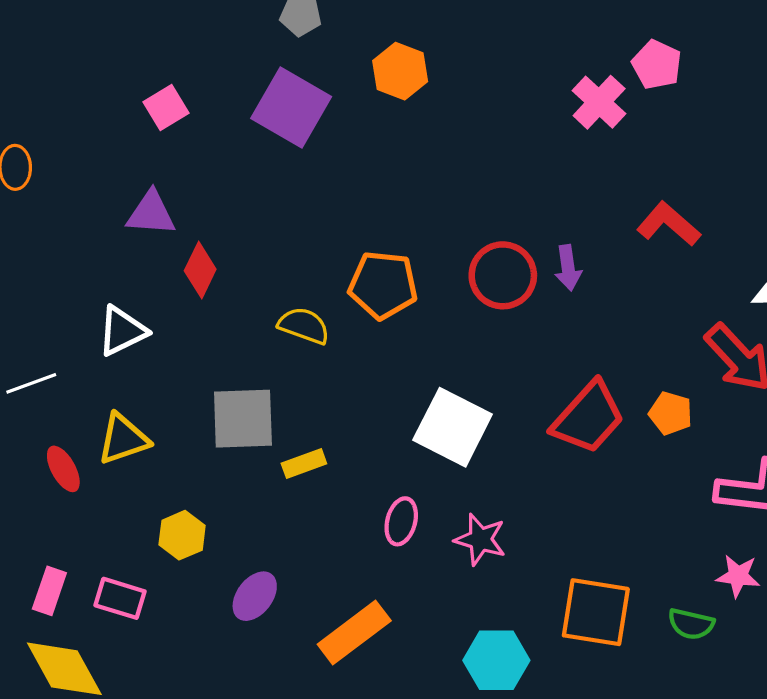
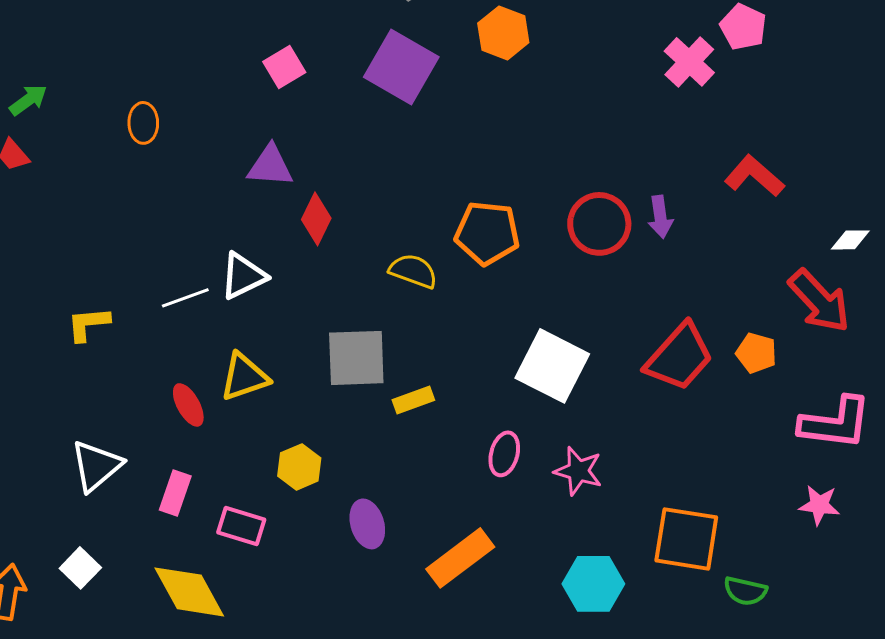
white line: (31, 383) -> (185, 298), moved
pink rectangle: (49, 591) -> (175, 493), moved
purple ellipse: (255, 596) -> (367, 524), turned -54
green semicircle: (691, 624) -> (745, 591), moved

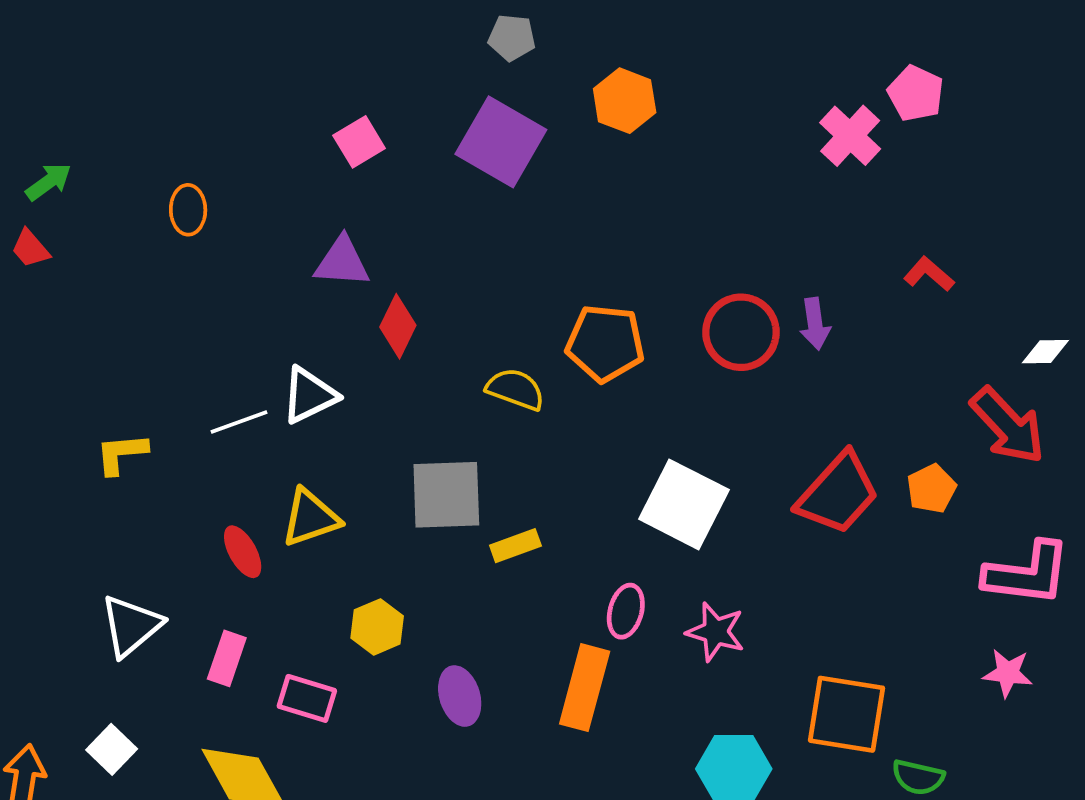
red L-shape: (754, 176) -> (929, 274), size x0.7
orange pentagon: (756, 353) -> (931, 489), turned 30
orange rectangle: (460, 558) -> (585, 688), moved, turned -38

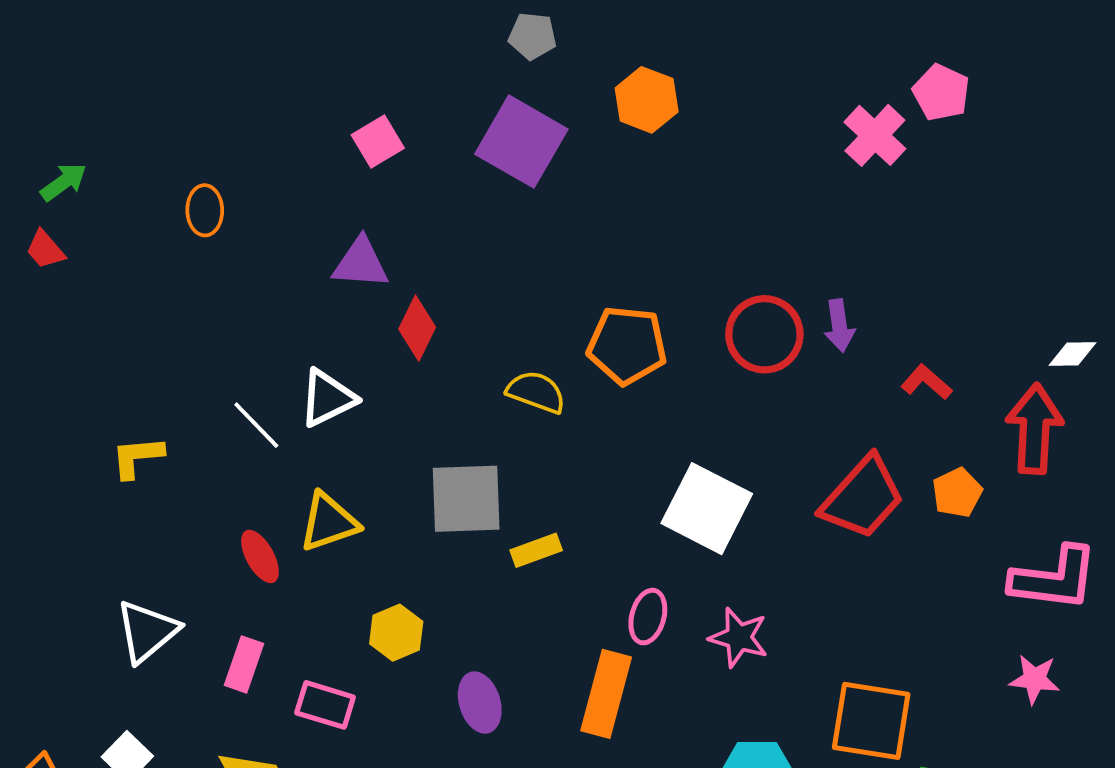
red L-shape: (929, 274) -> (926, 382), moved
white line: (239, 422) -> (256, 425), turned 66
red arrow: (1008, 426) -> (1034, 429), turned -134

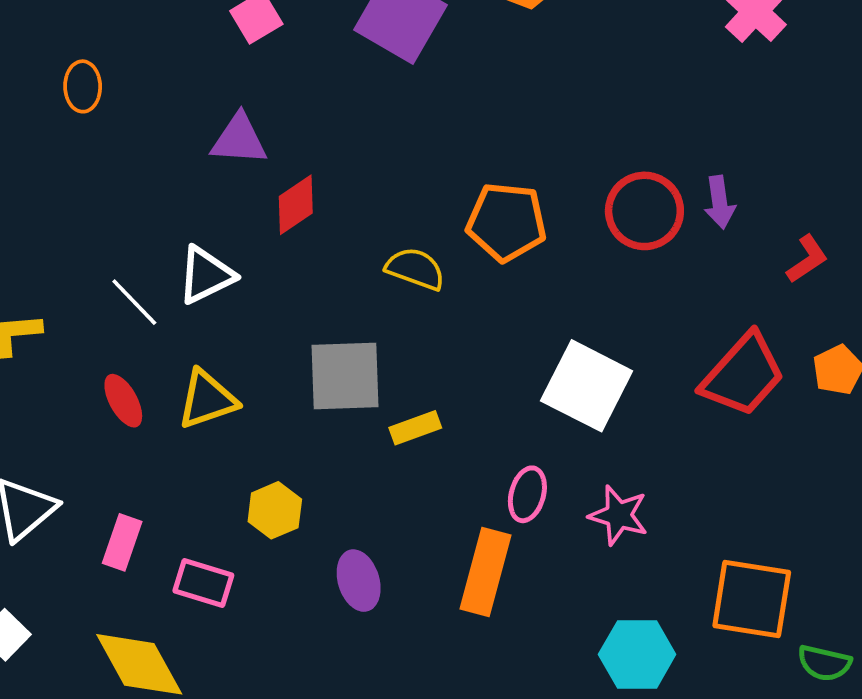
red diamond: (417, 328) -> (296, 205), turned 30
red L-shape: (926, 382) -> (807, 259), turned 105
red ellipse: (260, 556) -> (123, 401), moved

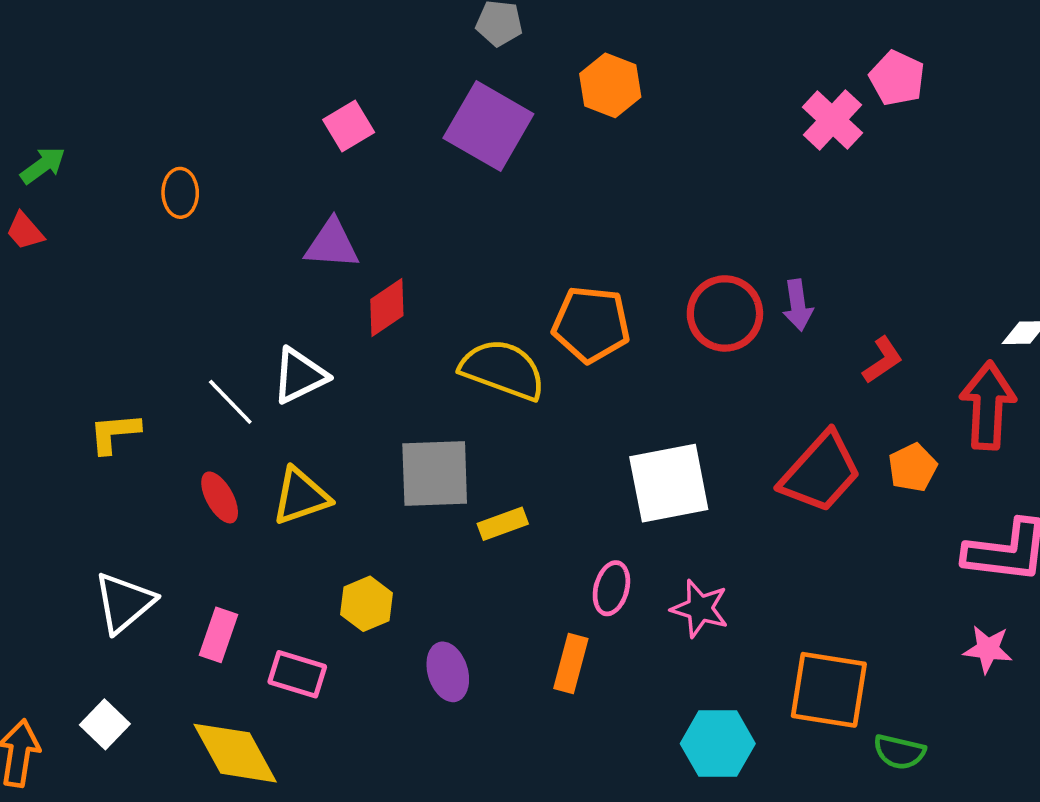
yellow semicircle: (415, 269) -> (503, 370), size x1.5
white square: (587, 386) -> (669, 483), turned -38
orange rectangle: (486, 572) -> (571, 664), size x0.7

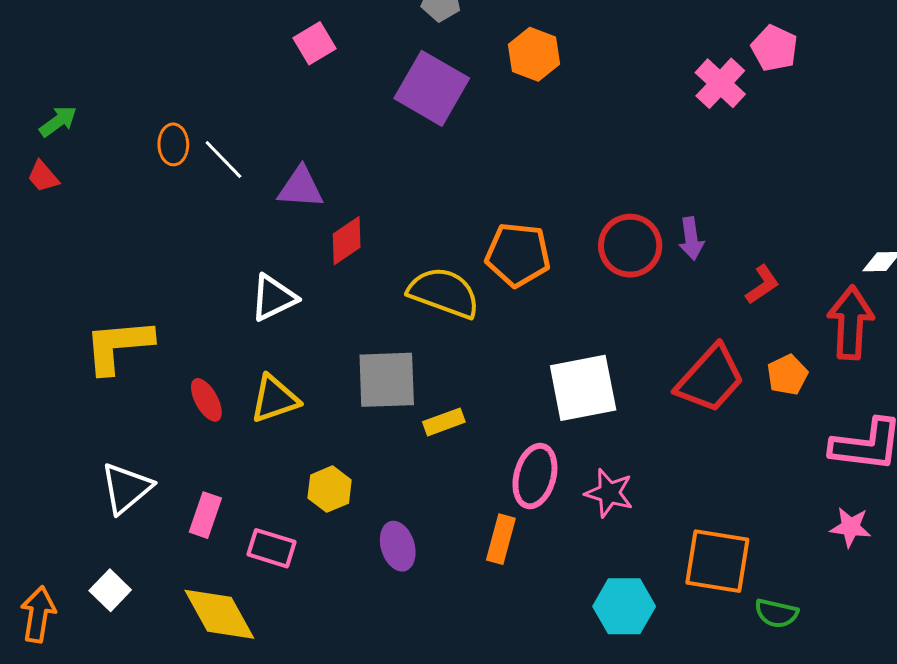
pink square: (349, 126) -> (315, 43), moved
white line: (230, 402) -> (223, 159), moved
yellow L-shape: (114, 433) -> (118, 346), size x1.6
pink ellipse: (611, 588) -> (535, 476), size x1.4

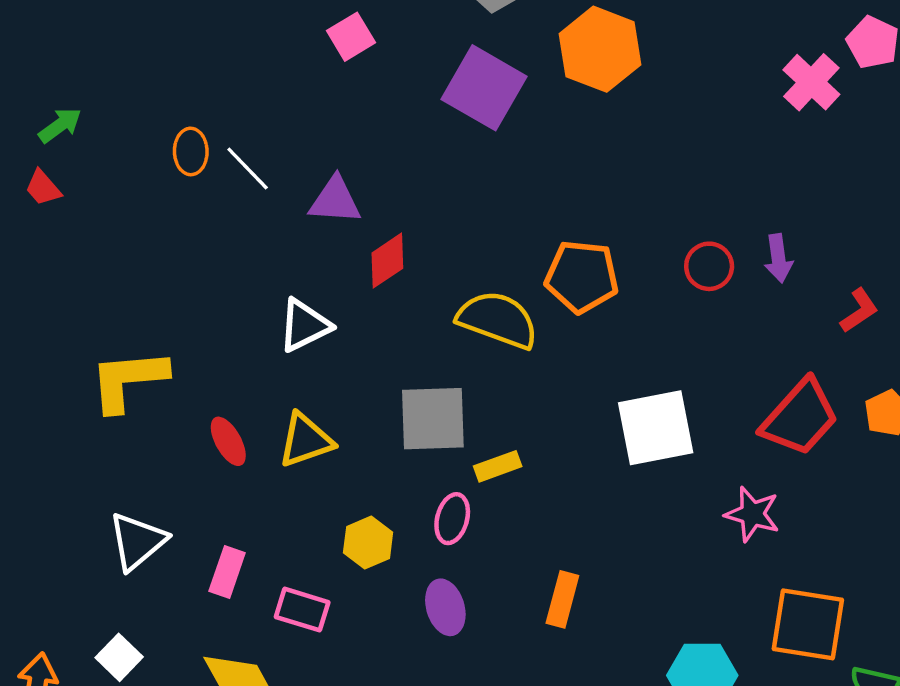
orange hexagon: (534, 54) -> (600, 49), size x1.4
red circle: (630, 246) -> (709, 266), size x0.7
pink ellipse: (535, 476) -> (452, 519), moved, size x0.7
pink star: (609, 493) -> (752, 514), moved

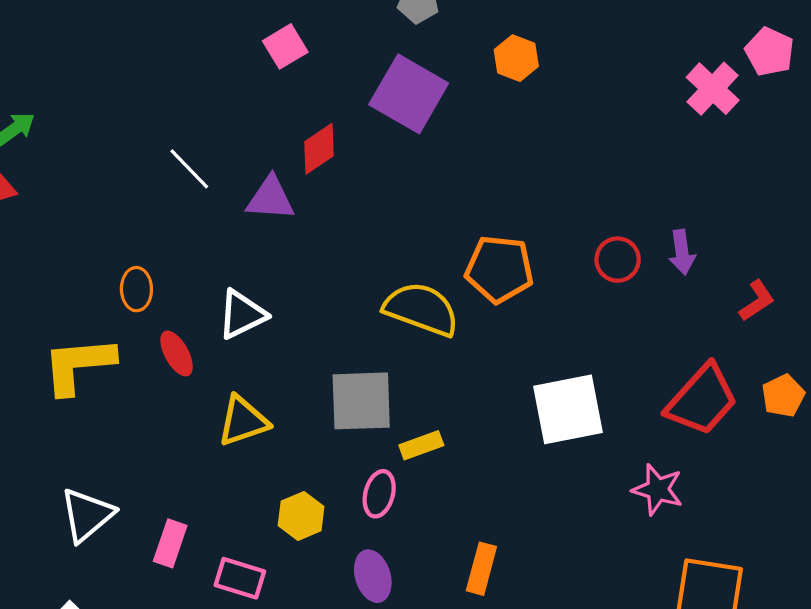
orange hexagon: (600, 49) -> (516, 58), size x0.6
orange ellipse: (191, 151) -> (136, 289), moved
red diamond: (387, 261) -> (319, 149), moved
red ellipse: (228, 441) -> (177, 353), moved

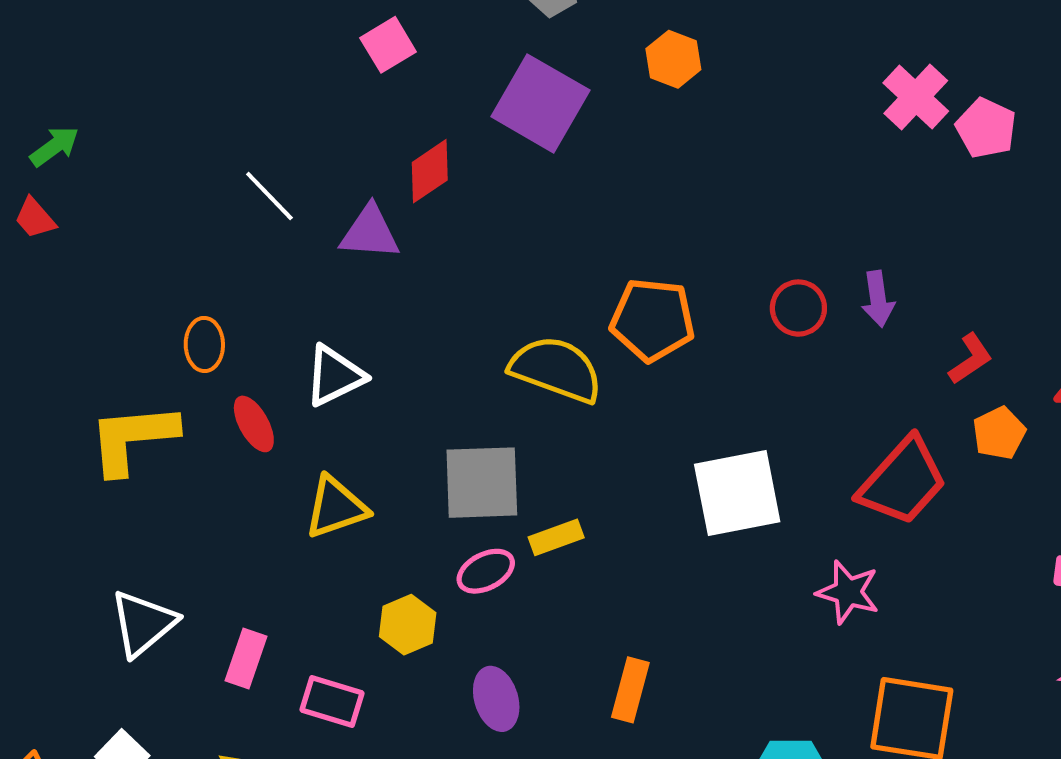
pink pentagon: (770, 52) -> (986, 128), moved
orange pentagon: (783, 396) -> (999, 433), moved
pink ellipse: (379, 494) -> (486, 571), moved, turned 48

